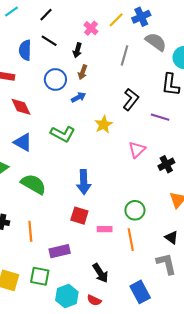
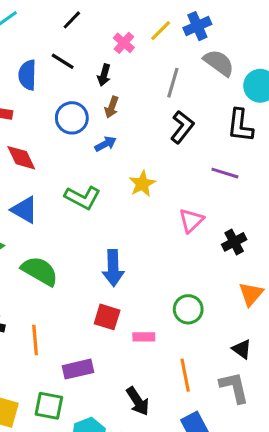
black line: (46, 15) -> (72, 20), moved
black L-shape: (131, 99) -> (182, 127), moved
orange line: (131, 240) -> (185, 375), moved

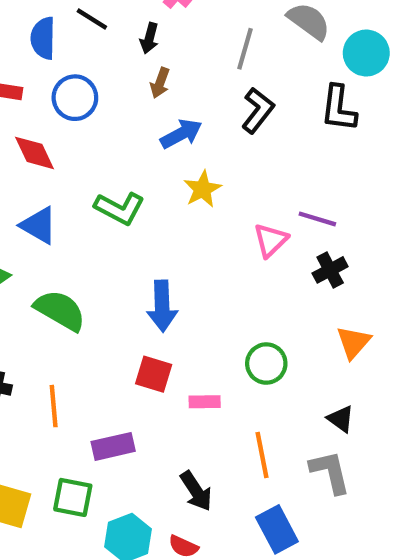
blue circle: (72, 118) -> (75, 98), moved
blue arrow: (106, 144) -> (181, 134), moved, size x1.4
purple line: (225, 173) -> (317, 219), moved

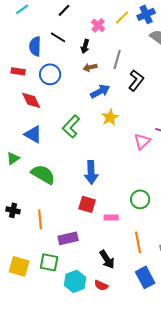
gray line: (245, 49) -> (117, 59), moved
brown arrow: (160, 83) -> (90, 67), turned 56
green L-shape: (120, 208) -> (71, 126), turned 105

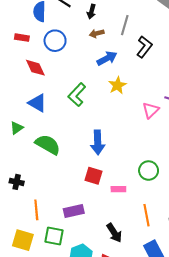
orange line: (40, 219) -> (36, 210), moved

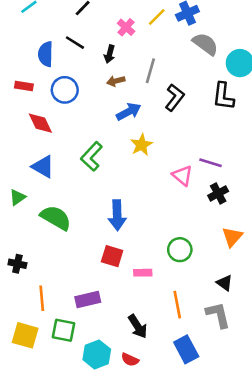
pink triangle: (151, 110) -> (182, 176), turned -36

